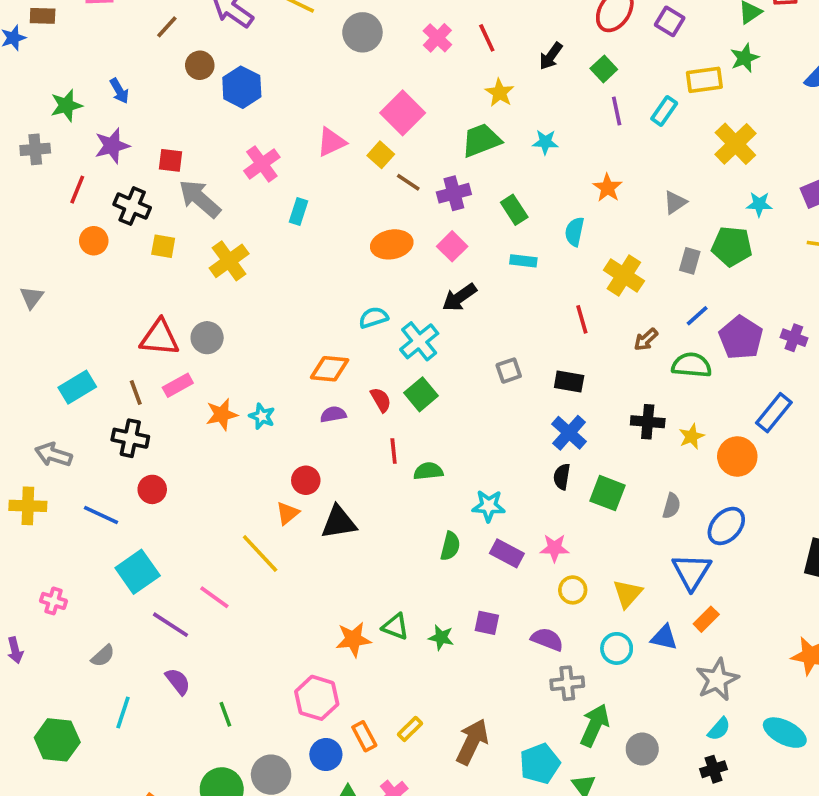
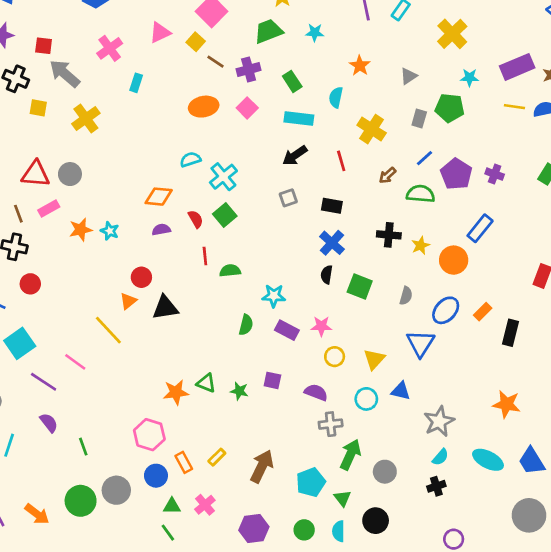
cyan rectangle: (523, 261) -> (299, 118), size x1.5
black arrow: (459, 297) -> (295, 156), moved
orange rectangle: (706, 619) -> (483, 312), moved

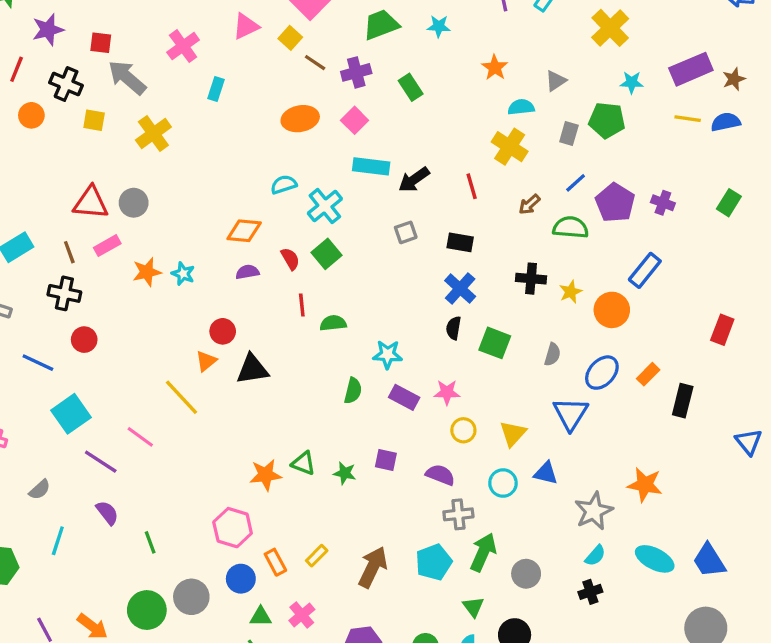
cyan semicircle: (336, 97) -> (521, 107), moved, turned 72
cyan rectangle: (299, 118) -> (371, 166), moved
orange star: (507, 404) -> (645, 485), moved
cyan pentagon: (311, 482) -> (434, 562), moved

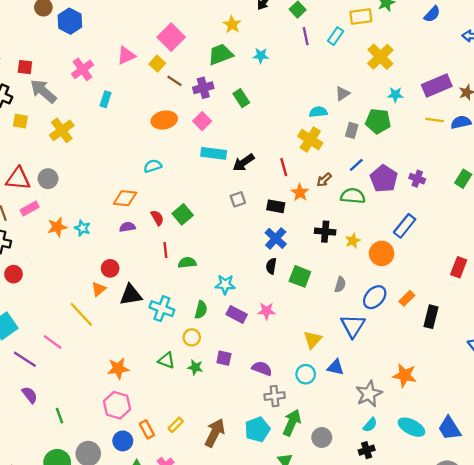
orange star: (495, 68) -> (300, 192), moved
cyan cross: (325, 206) -> (162, 309), moved, turned -30
yellow circle: (463, 430) -> (192, 337), moved
orange star: (266, 475) -> (118, 368), moved

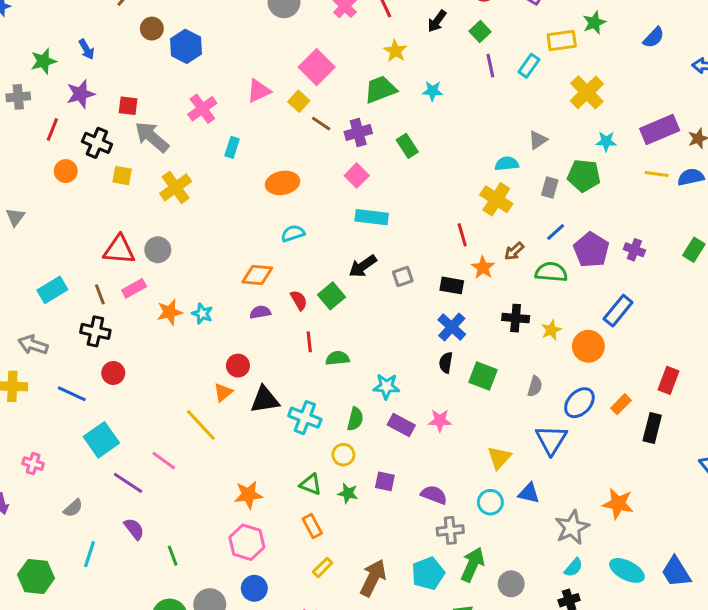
orange ellipse: (164, 120) -> (283, 183), moved
black arrow: (244, 163) -> (363, 266), moved
red rectangle: (459, 267) -> (669, 380), moved
orange rectangle: (147, 429) -> (312, 526), moved

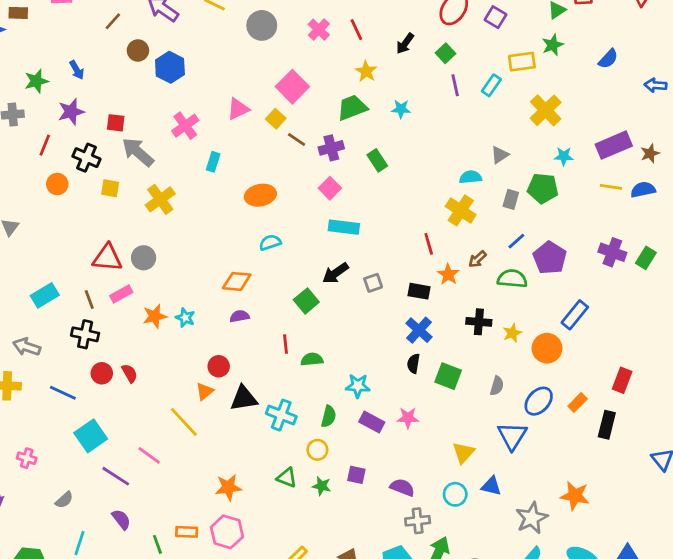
purple cross: (634, 250) -> (612, 252), moved, size x1.4
red semicircle: (299, 300) -> (130, 373), moved
orange rectangle: (312, 526) -> (187, 532), moved, turned -60

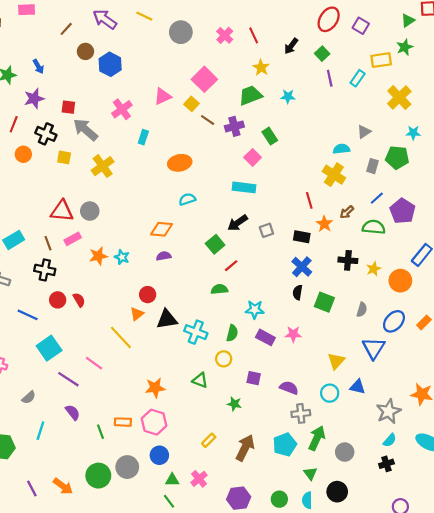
pink square: (330, 188) -> (253, 157), moved
red line: (285, 344) -> (231, 266), moved, turned 56
green star: (322, 486) -> (234, 404), moved

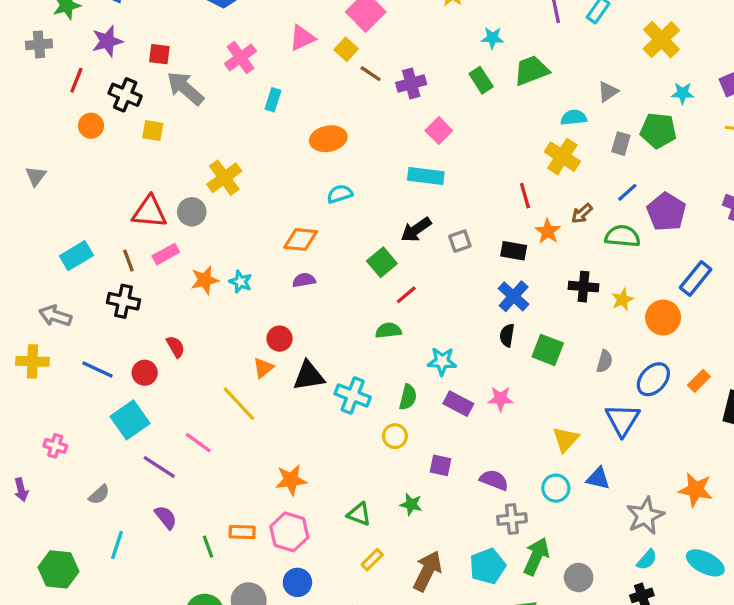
green trapezoid: (250, 95) -> (531, 70), moved
green rectangle: (270, 136) -> (481, 80), moved
yellow cross: (103, 166) -> (224, 178), moved
red circle: (58, 300) -> (145, 373), moved
green triangle: (200, 380) -> (359, 514), moved

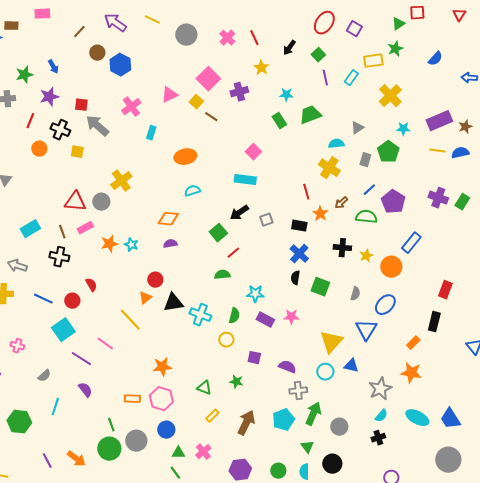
purple cross: (411, 83) -> (239, 92), moved
green pentagon: (658, 131) -> (388, 152), turned 30
orange rectangle: (699, 381) -> (413, 343), moved
yellow triangle: (566, 439) -> (331, 342), size x1.4
green line: (208, 547) -> (111, 425), moved

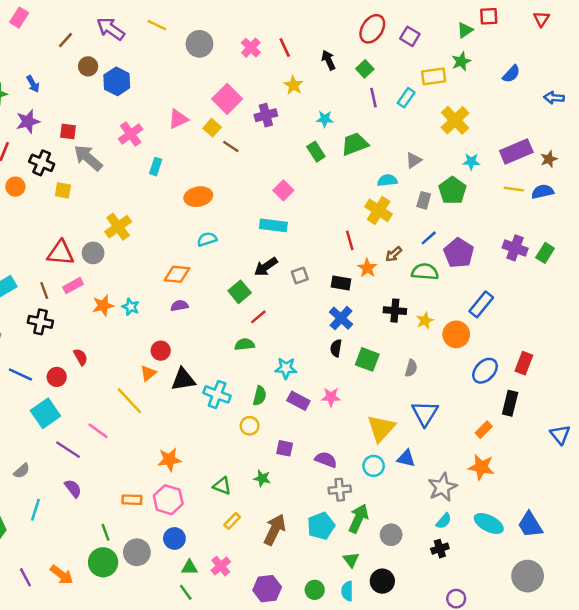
pink rectangle: (42, 14) -> (19, 18), turned -56
black arrow: (289, 48) -> (328, 60), turned 119
blue ellipse: (385, 305) -> (485, 371), moved

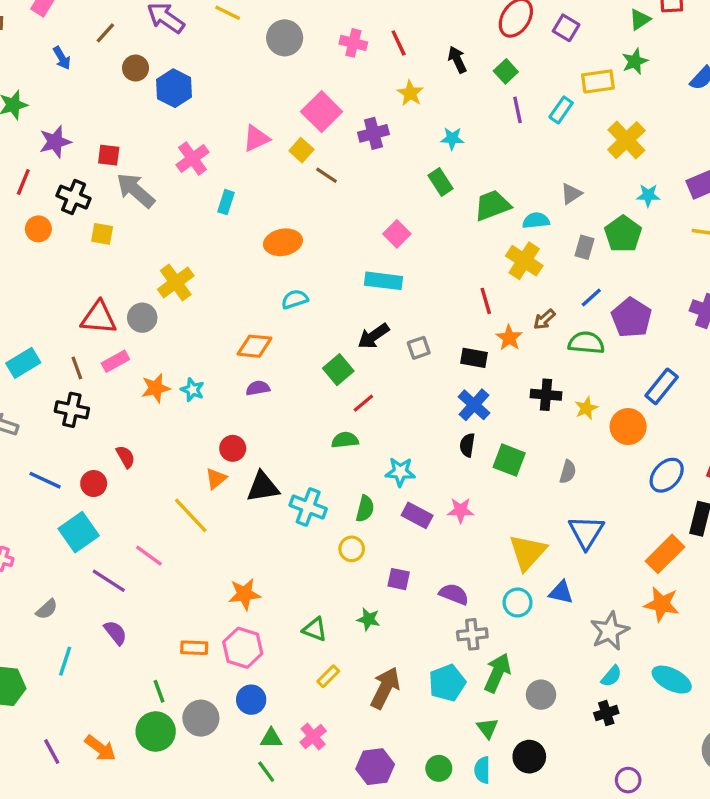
pink cross: (251, 48) -> (353, 43), turned -30
blue arrow: (33, 84) -> (62, 58), moved
green trapezoid: (355, 144) -> (492, 205), moved
orange rectangle: (484, 430) -> (665, 554), size x1.6

